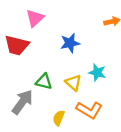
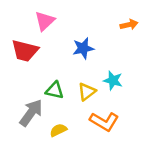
yellow triangle: (73, 83) -> (87, 92), turned 42
yellow semicircle: (59, 118) -> (58, 130), moved, turned 42

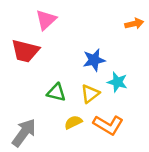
blue star: (83, 48) -> (94, 60), moved
gray arrow: (31, 113) -> (24, 133), moved
yellow semicircle: (58, 130) -> (73, 122), moved

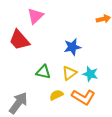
red trapezoid: (25, 51) -> (19, 40), turned 35
cyan star: (117, 82) -> (90, 74), moved

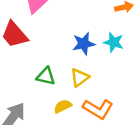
cyan star: (90, 74) -> (114, 42), moved

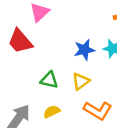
yellow semicircle: (63, 106) -> (52, 112), moved

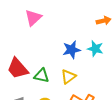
red trapezoid: (20, 41) -> (18, 68), moved

